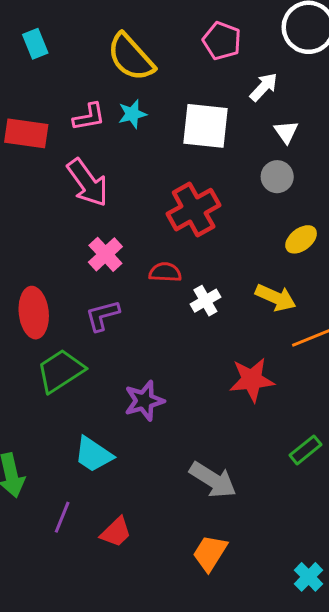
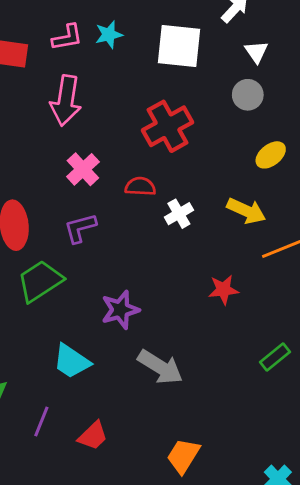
pink arrow: (87, 183) -> (66, 100), turned 45
red star: (252, 380) -> (223, 290), size x0.7
gray arrow: (213, 480) -> (160, 367), moved

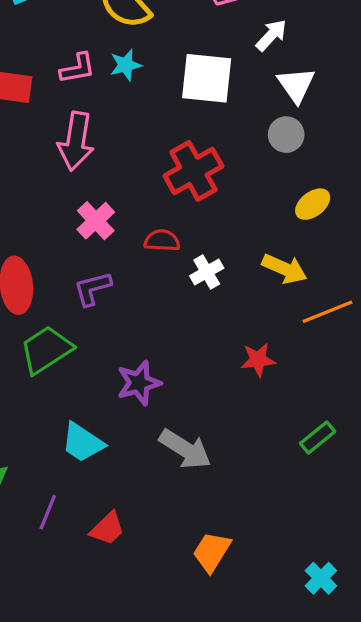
white triangle: (256, 52) -> (296, 85), size x1.4

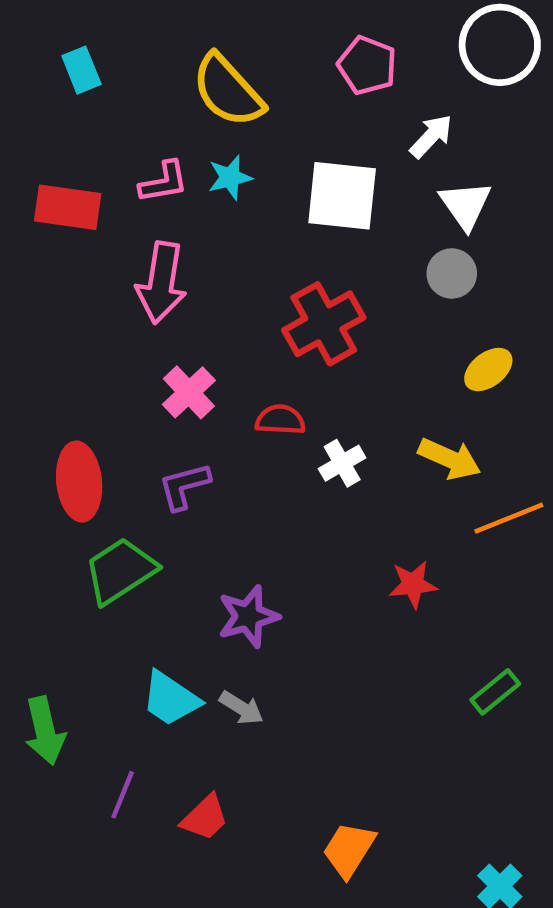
gray arrow: (185, 449) -> (241, 708), moved, size x0.6

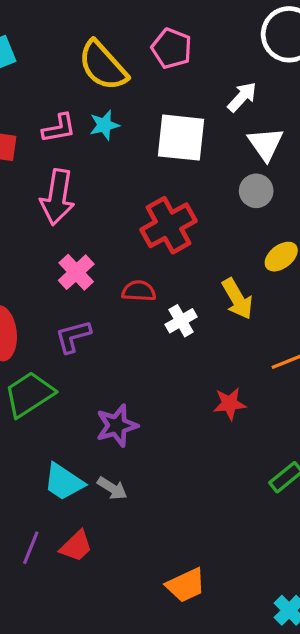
pink pentagon: (367, 65) -> (172, 48), moved
yellow arrow: (449, 459) -> (237, 299), moved, turned 36
red trapezoid: (205, 818) -> (76, 546), moved
orange trapezoid: (349, 850) -> (186, 585), turned -147

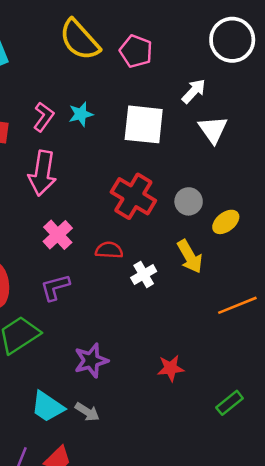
yellow semicircle: (103, 66) -> (80, 40), moved
pink L-shape: (59, 128) -> (44, 117), turned -44
gray circle: (256, 191) -> (189, 201), moved
red cross: (169, 225) -> (133, 196), turned -30
red star: (230, 404) -> (171, 368), moved

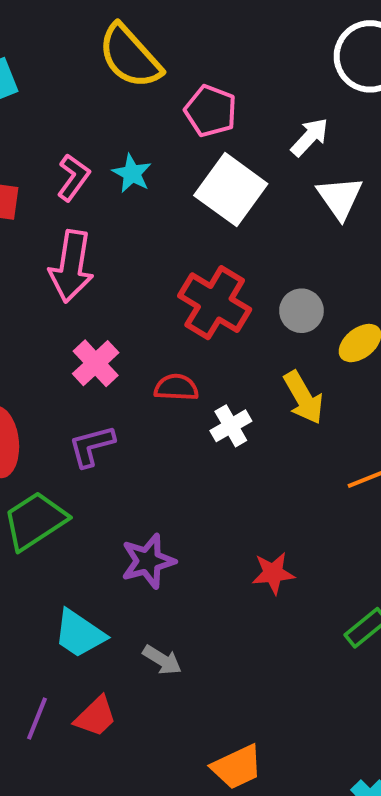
pink pentagon: (136, 51) -> (211, 111), moved
cyan star: (81, 114) -> (132, 173), turned -30
white square: (144, 124) -> (231, 190), turned 30
gray arrow: (87, 412) -> (162, 660), moved

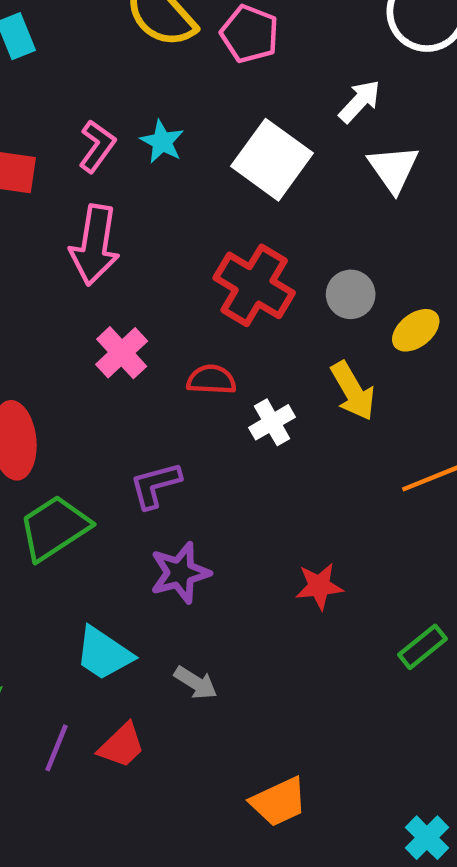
pink pentagon: (211, 111) -> (250, 34), moved
purple L-shape: (92, 446) -> (155, 485), moved

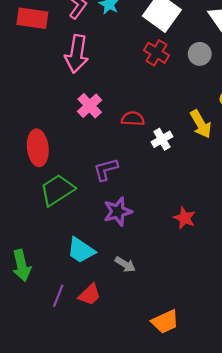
red cross: (254, 285) -> (157, 53), moved, size x0.7
gray circle: (351, 294) -> (200, 54), moved
red star: (319, 586) -> (185, 218), turned 30

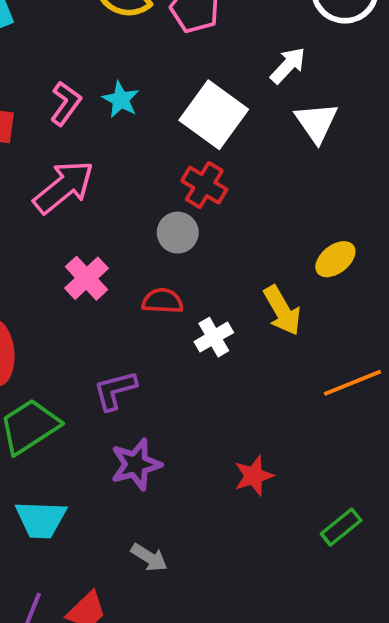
pink arrow: (77, 54) -> (64, 187), turned -138
gray circle: (200, 54) -> (178, 233), moved
red star: (185, 218) -> (254, 476), turned 30
cyan trapezoid: (81, 250) -> (41, 519), moved, turned -32

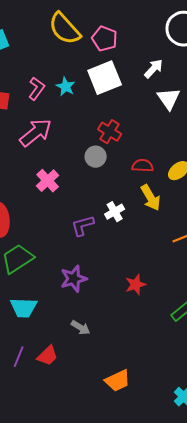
white square: (214, 115) -> (105, 78), moved, turned 32
red semicircle: (163, 301) -> (143, 166), moved
purple L-shape: (115, 390) -> (83, 226), moved

